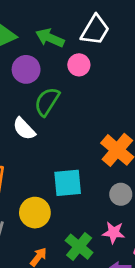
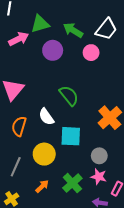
green semicircle: (47, 102) -> (69, 96), moved, turned 100
white semicircle: (24, 129) -> (46, 117), moved
gray circle: (121, 194) -> (99, 156), moved

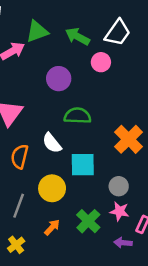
purple circle: (53, 50) -> (59, 79), moved
green semicircle: (69, 96) -> (77, 116), turned -45

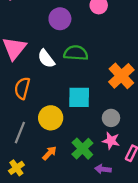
white semicircle: (52, 143) -> (46, 59), moved
purple arrow: (123, 243) -> (103, 169), moved

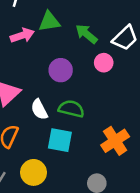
cyan square: (79, 97) -> (60, 140), moved

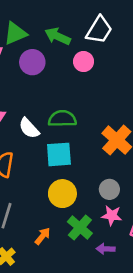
purple circle: (61, 70) -> (32, 62), moved
yellow circle: (33, 172) -> (62, 194), moved

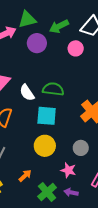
green arrow: (58, 36) -> (59, 26), turned -60
pink star: (112, 215) -> (68, 170), moved
green cross: (80, 228) -> (47, 192), moved

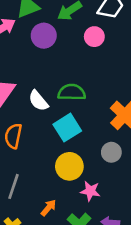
cyan square: (47, 116) -> (67, 128), turned -30
gray circle: (81, 148) -> (111, 152), moved
pink star: (68, 170) -> (90, 191), moved

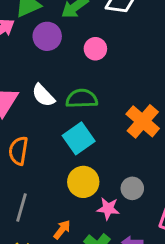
pink circle: (94, 37) -> (95, 49), moved
white semicircle: (38, 101) -> (43, 95), moved
gray circle: (111, 152) -> (132, 188), moved

